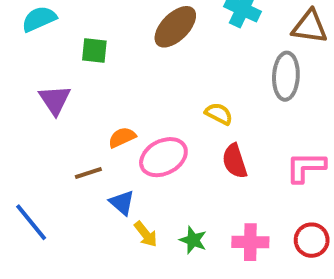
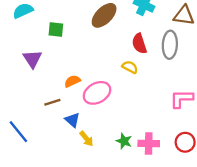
red semicircle: (235, 161) -> (139, 44), moved
green star: (193, 240) -> (124, 141), moved

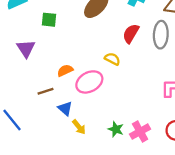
red semicircle: (139, 44) -> (131, 34), turned 48
yellow semicircle: (130, 67) -> (112, 59), moved
pink cross: (149, 143) -> (140, 132), turned -30

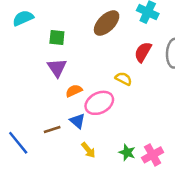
purple triangle: (26, 49) -> (57, 68), moved
brown line: (45, 91) -> (52, 129), moved
blue triangle: (65, 108) -> (78, 121), moved

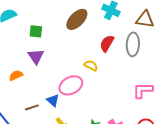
orange semicircle: (74, 91) -> (16, 75), moved

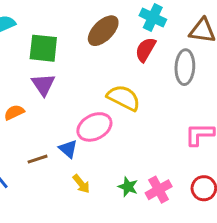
green square: (36, 31) -> (43, 48), size x1.5
red semicircle: (107, 43) -> (145, 50), moved
yellow semicircle: (91, 65) -> (124, 98), size x1.6

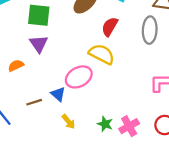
red semicircle: (145, 50) -> (110, 27), moved

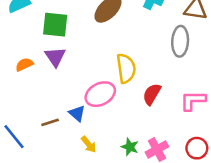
red semicircle: (110, 27) -> (152, 94), moved
yellow semicircle: (102, 54) -> (126, 68), turned 55
orange semicircle: (16, 66) -> (24, 64), moved

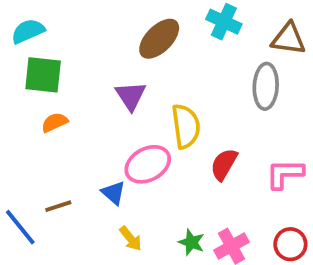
green square: (55, 25) -> (43, 75), moved
purple triangle: (55, 57) -> (131, 96), moved
orange semicircle: (24, 64) -> (55, 122), moved
brown line: (50, 122) -> (58, 206), moved

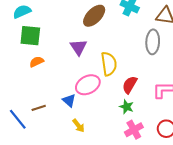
green star: (191, 242) -> (127, 107), moved

